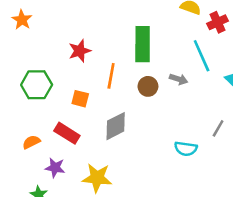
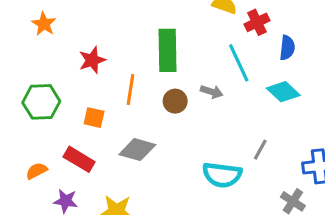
orange star: (22, 20) -> (44, 24), moved
gray diamond: (116, 126) -> (137, 150), turned 44
cyan semicircle: (186, 149) -> (222, 175), size x1.4

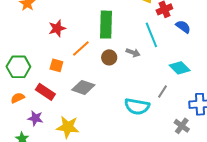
blue semicircle: (287, 48) -> (183, 27), turned -63
orange line: (131, 89) -> (81, 48), turned 36
cyan diamond: (283, 92) -> (180, 68), moved
green hexagon: (41, 102) -> (18, 67), moved

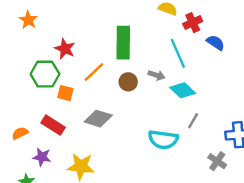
red star: (57, 28) -> (65, 49), turned -30
green hexagon: (18, 67) -> (45, 74), moved
cyan diamond: (180, 68) -> (183, 90), moved

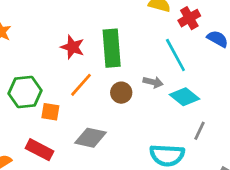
red star: (65, 49) -> (72, 47), moved

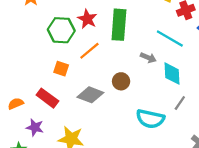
cyan line: (175, 55) -> (170, 38), turned -40
green hexagon: (25, 92) -> (61, 30), moved
brown circle: (121, 93) -> (121, 81), moved
cyan diamond: (185, 97) -> (172, 74), turned 40

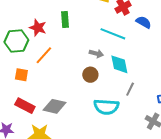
green rectangle: (119, 25) -> (65, 20), moved, size x0.6
brown circle: (121, 81) -> (90, 75), moved
gray diamond: (90, 95) -> (55, 106), moved
red rectangle: (47, 98) -> (25, 106), moved

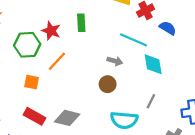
cyan diamond: (119, 64) -> (153, 64), moved

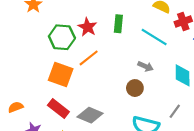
cyan line: (133, 40) -> (154, 37), moved
orange square: (32, 82) -> (61, 75), size x1.6

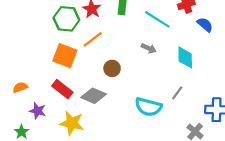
brown circle: (135, 88) -> (112, 68), moved

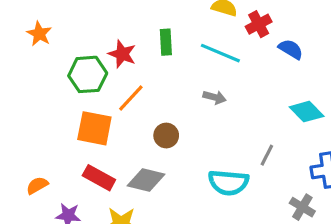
cyan diamond: (185, 57) -> (307, 112), moved, turned -35

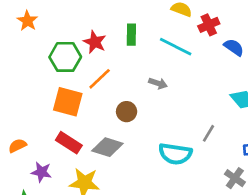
gray arrow: (215, 97) -> (158, 83), moved

